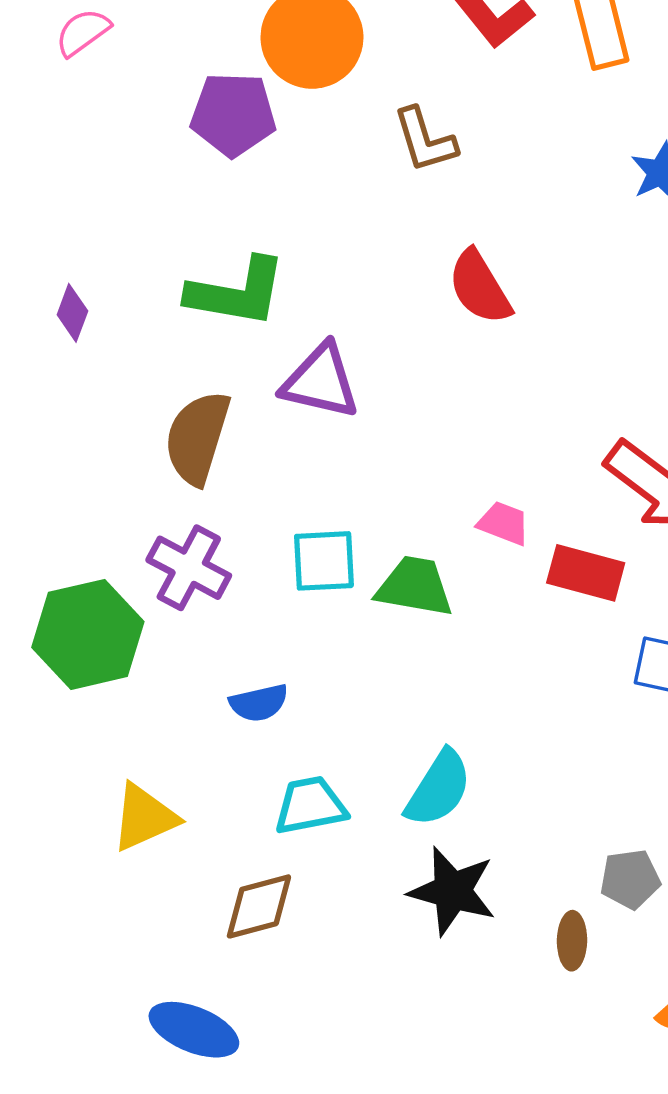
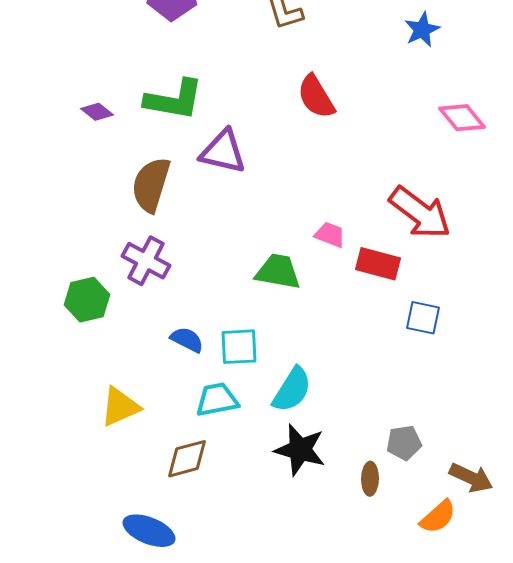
purple diamond: (72, 313) -> (97, 112), moved, turned -72
cyan square: (324, 561) -> (239, 347), moved
green hexagon: (88, 634) -> (87, 300), size x0.7
blue semicircle: (259, 703) -> (187, 340), turned -140

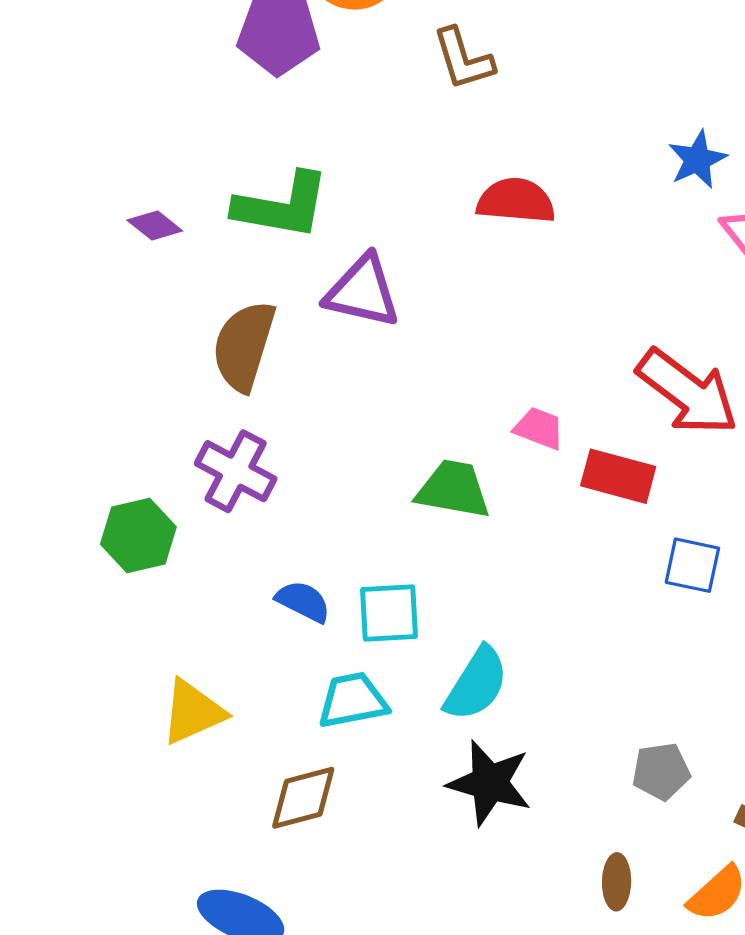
blue star: (422, 30) -> (697, 160), moved
red semicircle: (316, 97) -> (516, 201), turned 126
brown ellipse: (370, 479) -> (617, 882), moved

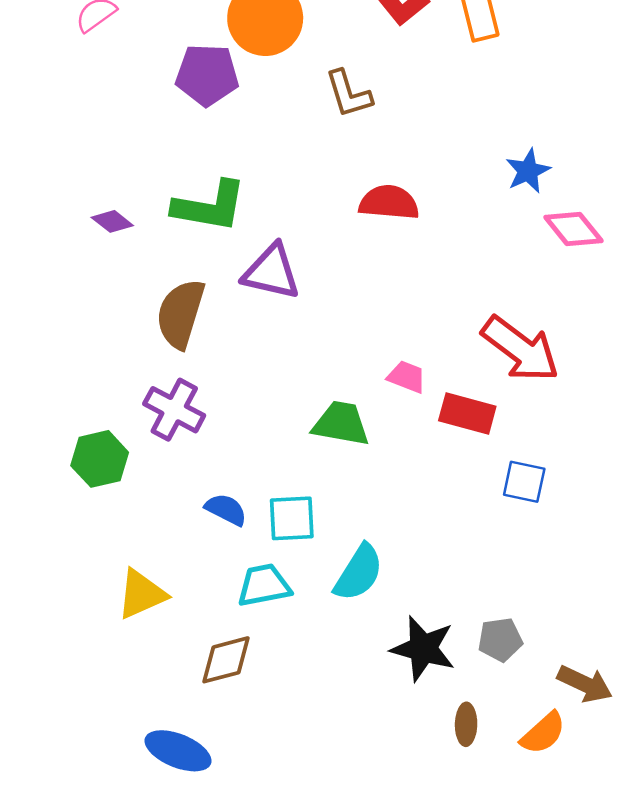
black star: (490, 783) -> (423, 648), moved

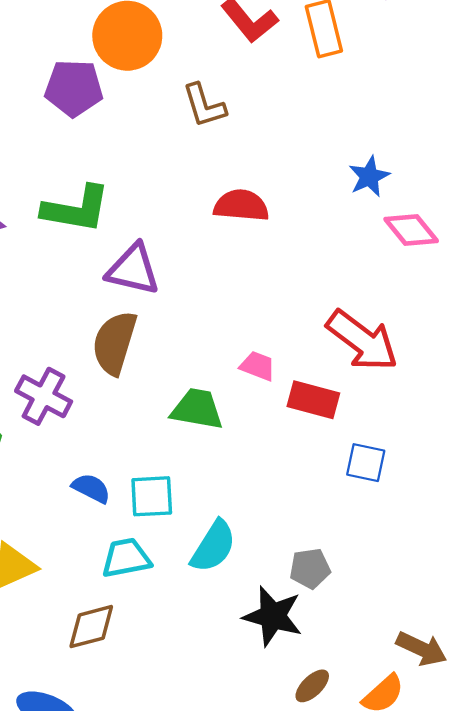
brown semicircle: (181, 314) -> (114, 343), moved
gray pentagon: (500, 640) -> (310, 568), moved
brown ellipse: (466, 724) -> (312, 686), turned 45

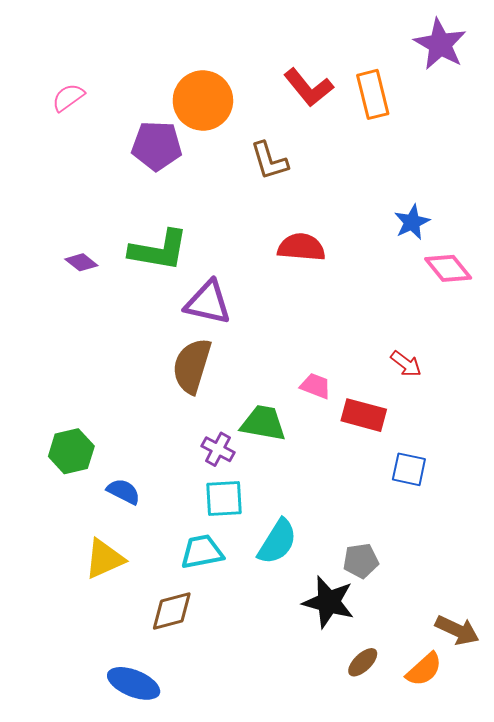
red arrow: (362, 340) -> (406, 364), size x0.5
purple cross: (44, 396) -> (218, 449), moved, size x0.7
blue semicircle: (91, 488) -> (124, 491), moved

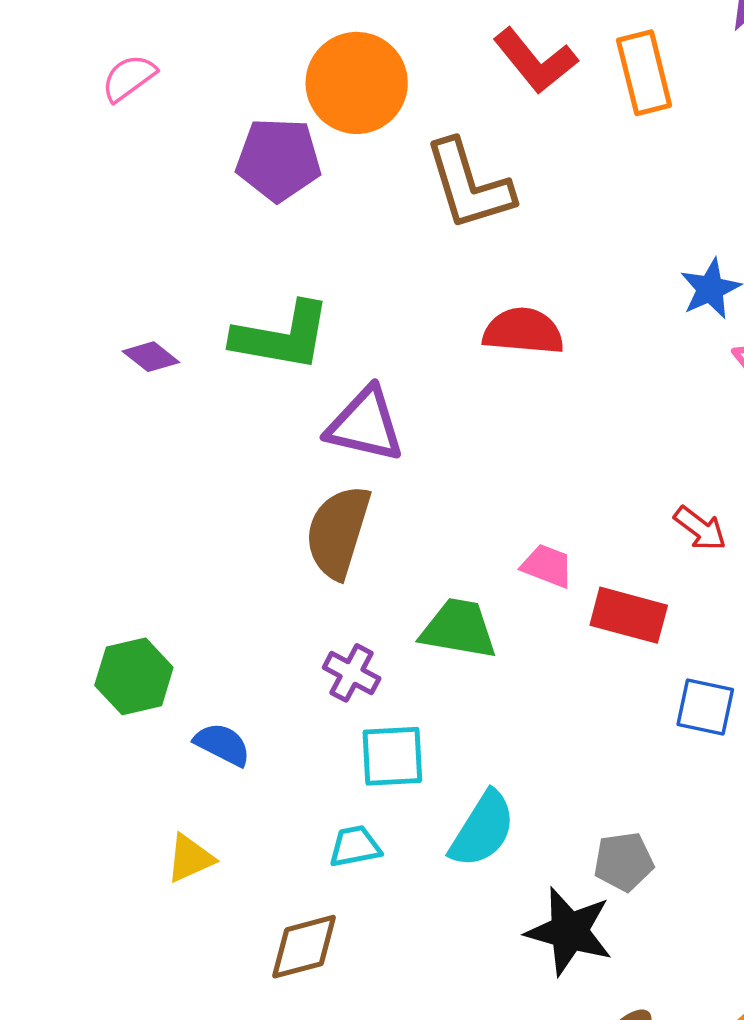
brown L-shape: (269, 161) -> (469, 185), size x1.4
purple cross: (218, 449) -> (352, 673), moved
cyan trapezoid: (202, 552) -> (355, 846), size x0.7
yellow triangle: (104, 559) -> (190, 858), size x0.7

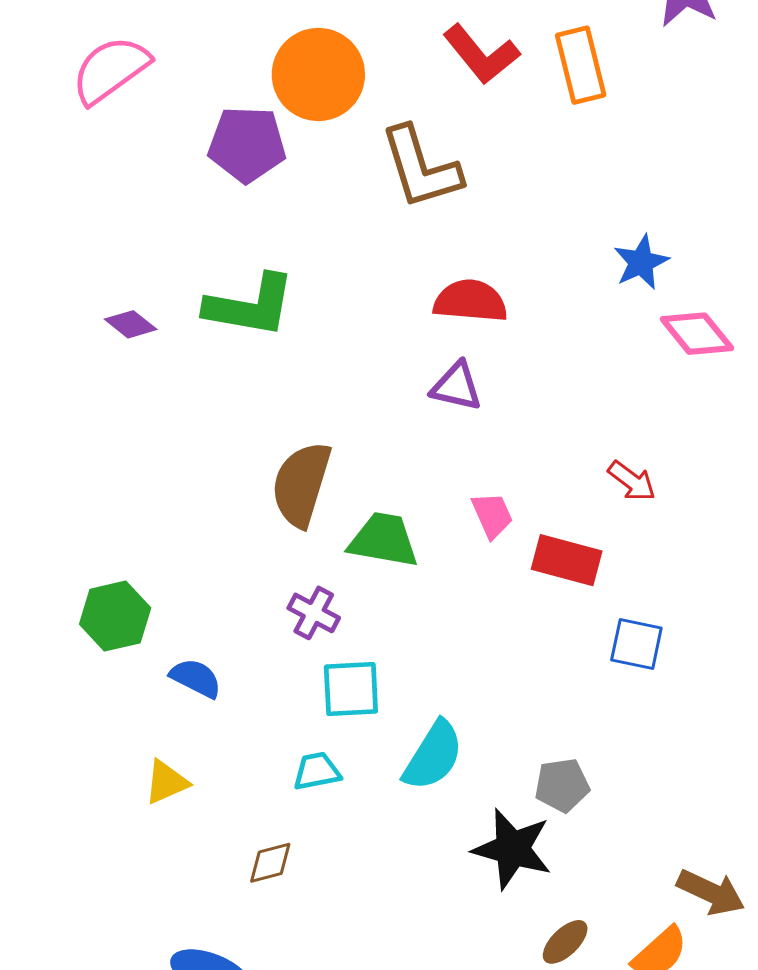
pink semicircle: (129, 78) -> (110, 70), size x1.6
purple triangle: (365, 425) -> (456, 386), moved, size x0.7
pink trapezoid: (547, 566) -> (492, 515), turned 45
green trapezoid: (459, 629) -> (384, 540), moved
brown diamond: (304, 947) -> (270, 863), size x0.7

